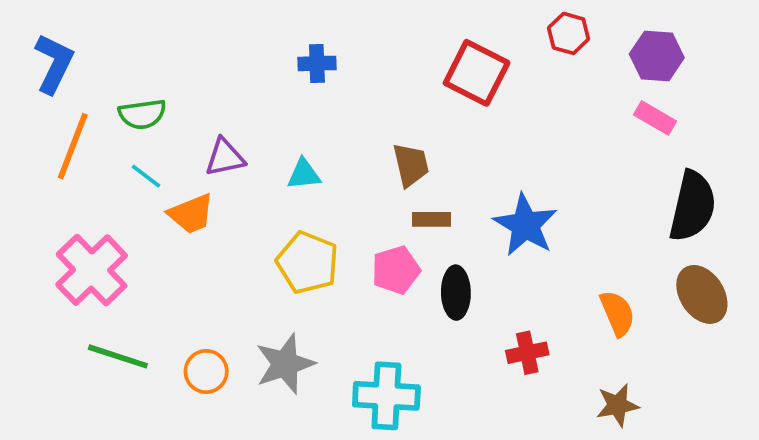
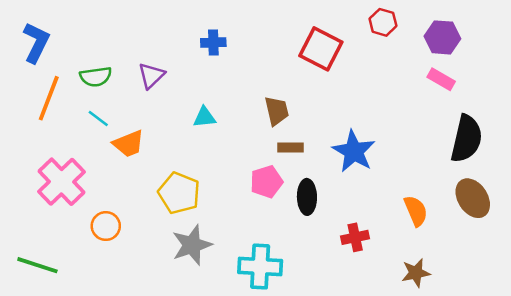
purple triangle: (225, 157) -> (151, 75), moved, turned -32
yellow pentagon: (308, 263) -> (179, 193), moved
green line: (118, 356) -> (37, 265), moved
orange circle: (206, 371) -> (106, 226), moved

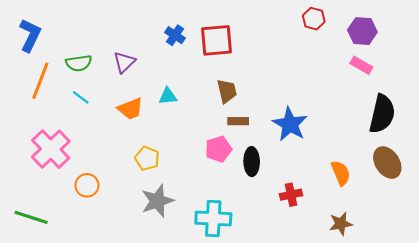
blue cross: (213, 43) -> (175, 35), turned 36
red square: (321, 49) -> (216, 40), moved, turned -32
orange trapezoid: (129, 144) -> (130, 109), moved
yellow pentagon: (179, 193) -> (147, 158), size x0.7

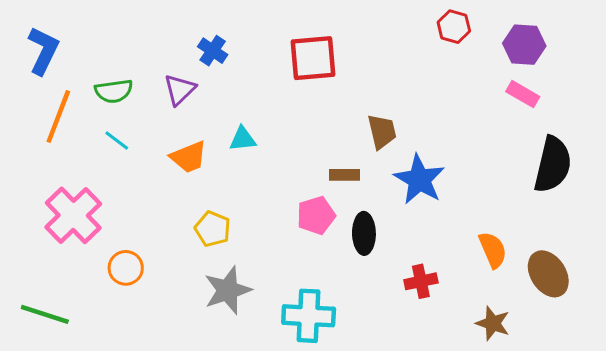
blue cross: (175, 35) -> (213, 51), moved
brown trapezoid: (227, 91) -> (382, 132), moved
brown ellipse: (387, 163) -> (548, 274), moved
brown star: (341, 224) -> (493, 323), turned 30

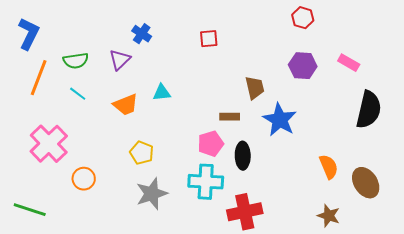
purple hexagon: (524, 45) -> (303, 66), moved
red square: (313, 58) -> (209, 39), size x0.6
red cross: (421, 281) -> (245, 212), moved, size x1.6
cyan cross: (309, 316) -> (206, 182), moved

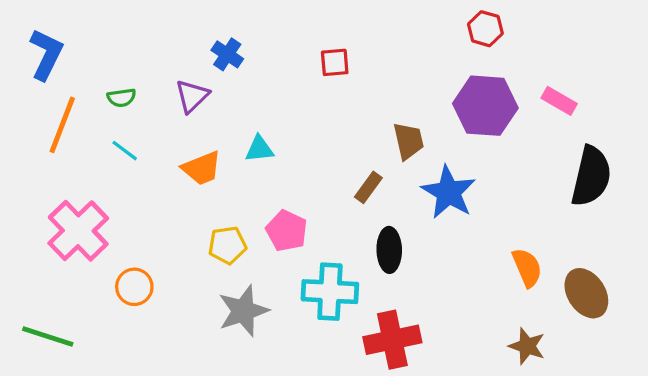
green semicircle: (76, 61) -> (122, 98), size x0.7
purple hexagon: (303, 66) -> (485, 106), size x1.4
brown rectangle: (230, 117) -> (368, 187), turned -54
pink pentagon: (211, 144) -> (287, 231), moved, turned -30
yellow pentagon: (142, 153) -> (227, 245), turned -30

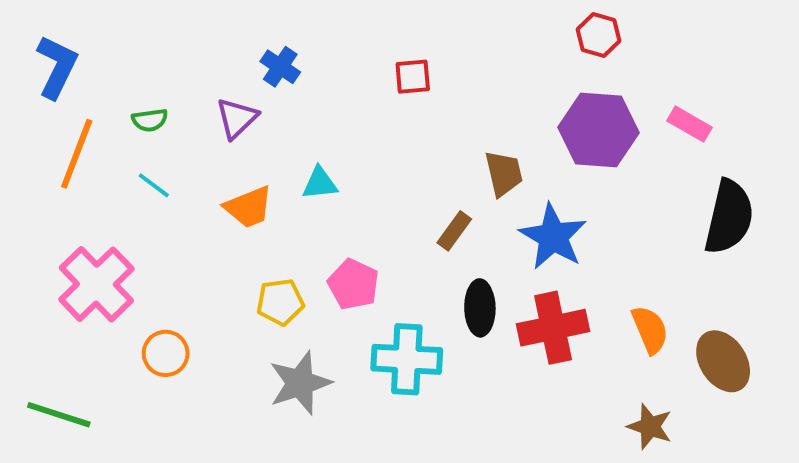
red cross: (392, 340) -> (553, 328), moved

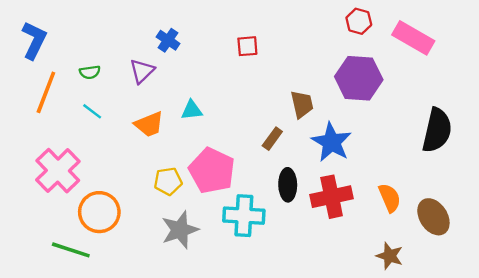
pink rectangle: (689, 124) -> (413, 38), moved, size x1.6
pink pentagon: (353, 284) -> (212, 171), size x1.5
orange circle: (166, 353) -> (99, 212), size x1.5
green line: (59, 415) -> (71, 250), moved

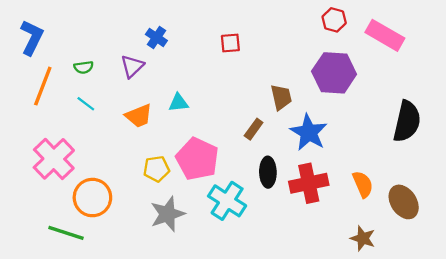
cyan cross: (244, 216) -> (227, 201), turned 30

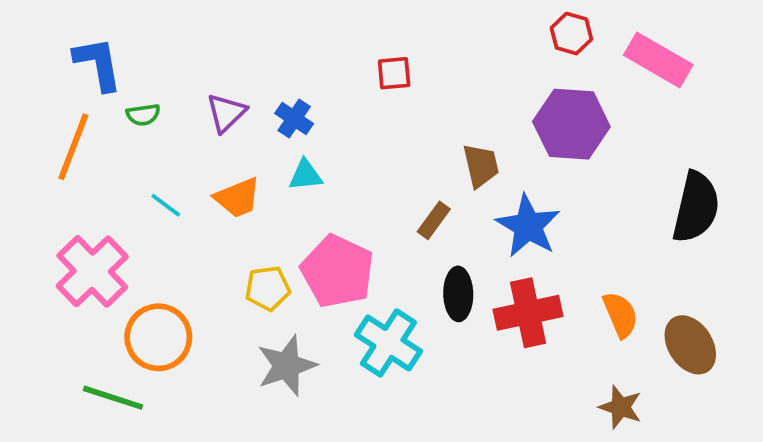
blue L-shape: (32, 38) -> (98, 64), moved, turned -36
blue cross: (156, 38) -> (294, 118), moved
cyan line: (86, 104) -> (166, 205), moved

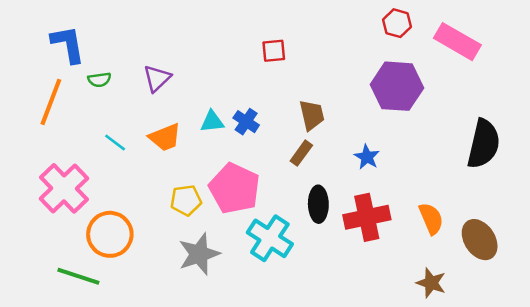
blue cross: (294, 118) -> (246, 122), moved
brown trapezoid: (481, 166) -> (312, 115), moved
blue star: (528, 226) -> (367, 157), size x0.6

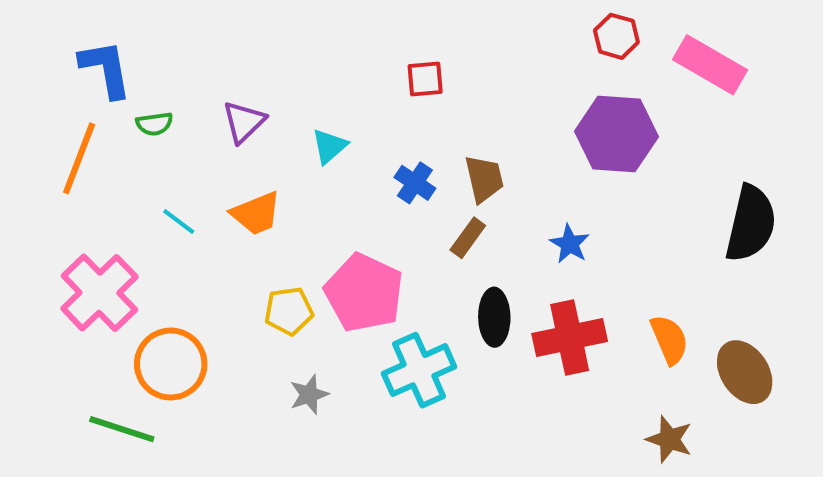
cyan triangle: (212, 122) -> (329, 146), moved, turned -35
blue cross: (246, 122) -> (415, 183), moved
cyan cross: (270, 238) -> (419, 370), turned 33
gray star: (199, 254) -> (309, 395), size x0.6

